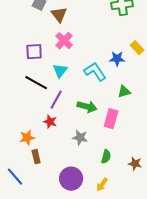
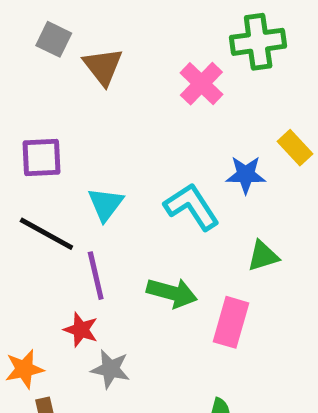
pink cross: (64, 41) -> (201, 84), moved
purple line: (56, 100) -> (96, 276), turned -42
gray star: (80, 138) -> (110, 369), moved

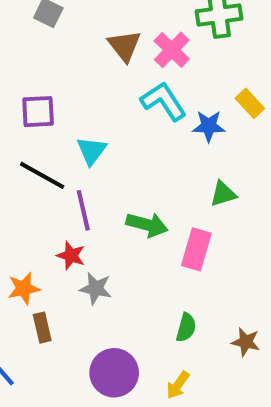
brown triangle: (103, 66) -> (124, 46), moved
cyan L-shape: (192, 207) -> (163, 101), moved

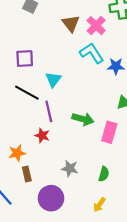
gray star: (96, 288) -> (70, 168), moved
purple circle: (114, 373) -> (51, 198), moved

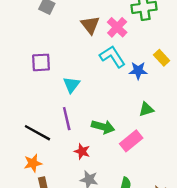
black line: (27, 93) -> (37, 133), moved
pink rectangle: (109, 132) -> (131, 141), turned 35
red star: (42, 136) -> (82, 151), moved

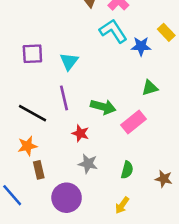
purple square: (41, 62) -> (32, 54), moved

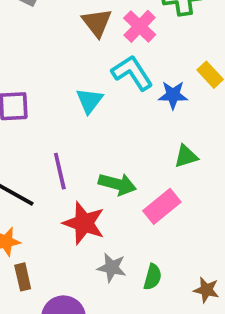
cyan triangle: (69, 61) -> (89, 101), moved
red star: (80, 133) -> (84, 223), size x1.6
gray star: (88, 164) -> (112, 268), moved

